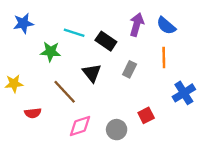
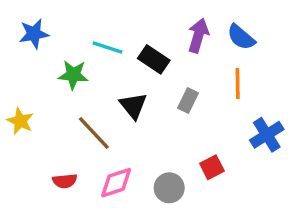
yellow star: (14, 84) -> (20, 121), turned 30
red semicircle: (33, 113) -> (65, 181), moved

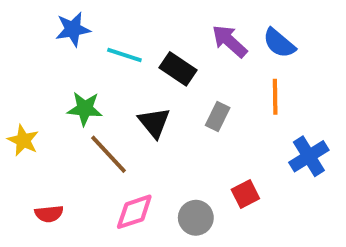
blue star: (34, 34) -> (73, 29), moved
purple arrow: (198, 35) -> (230, 41), turned -64
green star: (73, 75) -> (85, 109), moved
red semicircle: (65, 181) -> (49, 214), moved

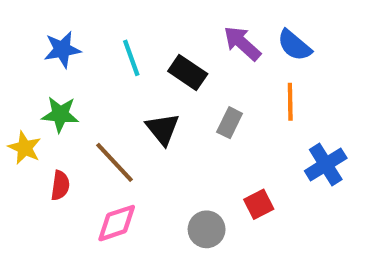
blue star: (73, 29) -> (62, 49), moved
cyan line: (124, 55) -> (131, 58), turned 52
green star: (85, 109) -> (60, 114), moved
pink diamond: (134, 212) -> (117, 223), moved
red semicircle: (49, 214) -> (60, 185), moved, turned -76

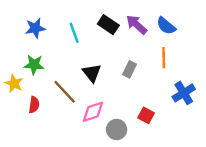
black rectangle: (188, 72) -> (108, 25), moved
red square: (259, 204) -> (146, 115), turned -35
pink diamond: (117, 223) -> (93, 112), moved

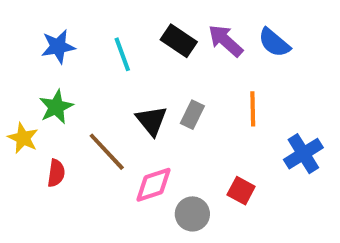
orange line: (164, 58) -> (253, 109), moved
green star: (34, 65) -> (56, 107), turned -30
gray rectangle: (130, 69) -> (192, 115), moved

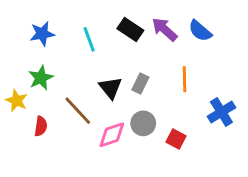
gray circle: (192, 214) -> (143, 123), moved

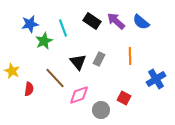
green star: (41, 78) -> (44, 41), moved
gray circle: (143, 123) -> (101, 110), moved

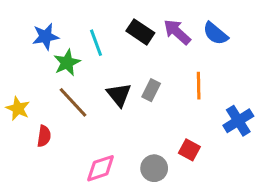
brown line: (55, 78) -> (73, 102), moved
pink diamond: (79, 95) -> (101, 168), moved

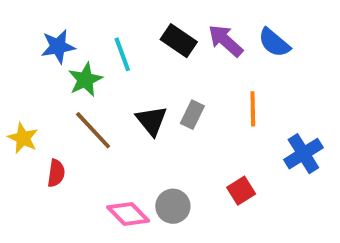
red square: (189, 150) -> (241, 191), turned 30
pink diamond: (101, 168) -> (128, 214), turned 64
gray circle: (154, 168) -> (173, 206), moved

